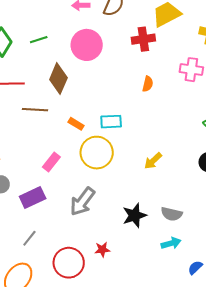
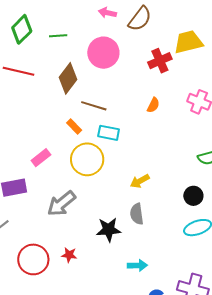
red cross: (143, 39) -> (160, 61), turned -30
brown line: (35, 110) -> (94, 106), moved
gray semicircle: (172, 214) -> (137, 214), moved, turned 55

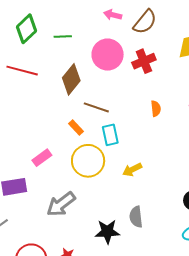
red cross: (160, 61) -> (144, 61), moved
orange semicircle: (153, 105) -> (156, 109), turned -35
cyan rectangle: (109, 133) -> (110, 135), turned 65
yellow arrow: (140, 181) -> (132, 170), moved

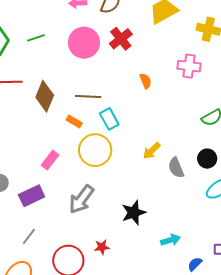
brown diamond: (71, 79) -> (45, 96), moved
yellow arrow: (132, 170) -> (152, 151), moved
gray semicircle: (136, 217) -> (176, 168), moved

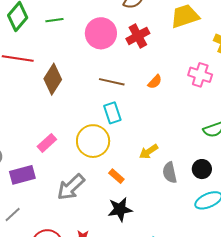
orange semicircle: (146, 81) -> (155, 82), turned 56
brown line: (88, 97) -> (112, 82), moved
orange rectangle: (74, 122) -> (116, 176), moved

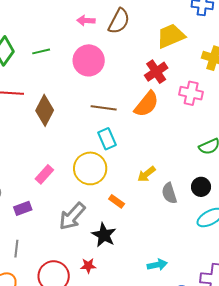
red cross: (138, 36) -> (156, 72), moved
orange semicircle: (155, 82) -> (146, 104), size x1.8
purple rectangle: (22, 175) -> (23, 208), size x0.7
black star: (120, 209) -> (104, 235), moved, turned -30
gray line: (13, 214) -> (16, 249), turned -36

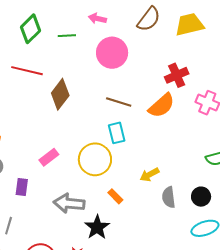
pink arrow: (86, 21) -> (97, 18), moved
yellow trapezoid: (171, 36) -> (189, 25), moved
purple rectangle: (23, 208) -> (22, 187), turned -72
gray arrow: (72, 216) -> (69, 203), turned 44

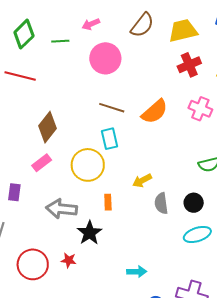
pink arrow: (97, 18) -> (91, 24), turned -36
red cross: (177, 75) -> (189, 65), moved
brown diamond: (60, 94) -> (47, 127), moved
orange rectangle: (115, 196) -> (108, 202), turned 42

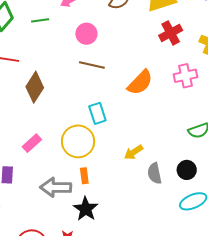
pink circle: (105, 58) -> (86, 34), size x0.7
brown line: (112, 108) -> (92, 65), moved
pink cross: (200, 109) -> (185, 76), turned -30
brown diamond: (47, 127) -> (35, 87), moved
orange rectangle: (108, 202) -> (84, 176), moved

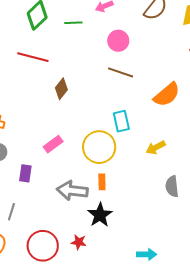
brown diamond: (35, 87) -> (61, 89), size x0.7
yellow arrow: (134, 152) -> (156, 148), moved

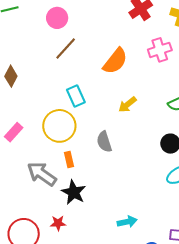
brown line: (121, 72) -> (66, 49), turned -55
yellow arrow: (156, 148) -> (127, 105), moved
gray semicircle: (172, 186) -> (104, 142), moved
gray arrow: (72, 191) -> (42, 174), turned 40

